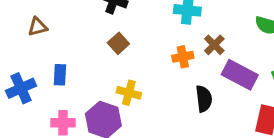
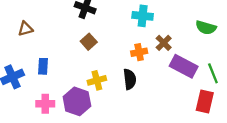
yellow cross: (129, 93) -> (97, 80), turned -30
black semicircle: (204, 99) -> (130, 79), moved

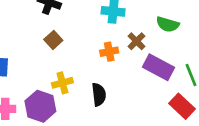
green semicircle: (206, 28) -> (168, 24), moved
black semicircle: (130, 79) -> (99, 95), moved
red rectangle: (205, 101) -> (182, 106), turned -60

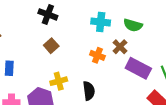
green semicircle: (168, 24) -> (133, 25), moved
orange cross: (109, 52) -> (97, 55), turned 32

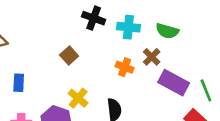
black cross: (48, 14) -> (94, 18), moved
yellow cross: (59, 81) -> (78, 98), turned -35

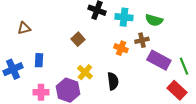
brown cross: (152, 57) -> (142, 40), turned 32

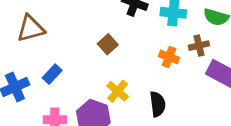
brown triangle: (24, 28) -> (31, 28), size x1.5
blue rectangle: (39, 60) -> (52, 74), turned 40

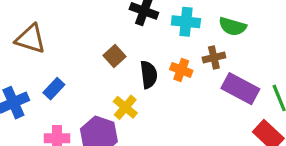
brown triangle: (31, 28) -> (31, 39), turned 32
black semicircle: (158, 104) -> (149, 75), moved

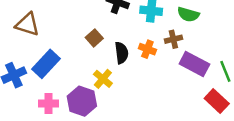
blue rectangle: (54, 89) -> (46, 64), size x1.6

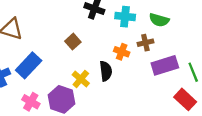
black semicircle: (121, 53) -> (106, 71), moved
purple rectangle: (194, 64) -> (165, 65), turned -45
pink cross: (48, 104) -> (31, 102), turned 30

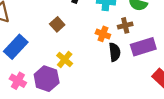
black semicircle: (106, 71) -> (115, 52), moved

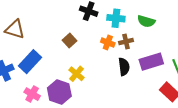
brown cross: (125, 25) -> (126, 41), moved
orange cross: (103, 34) -> (108, 42), moved

